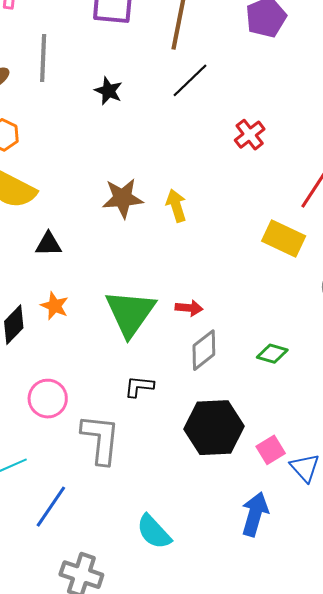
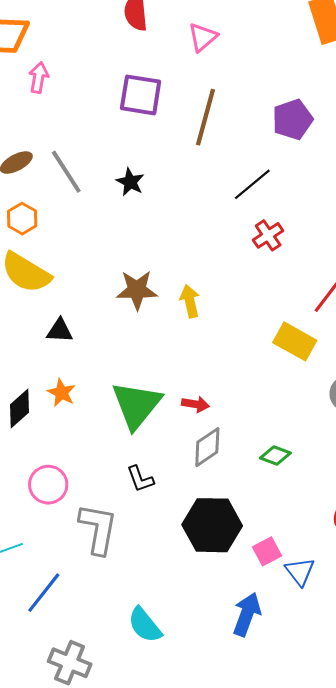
gray line: (43, 58) -> (66, 172), moved, turned -39
black line: (190, 80) -> (252, 184), moved
black L-shape: (139, 386) -> (140, 479), turned -120

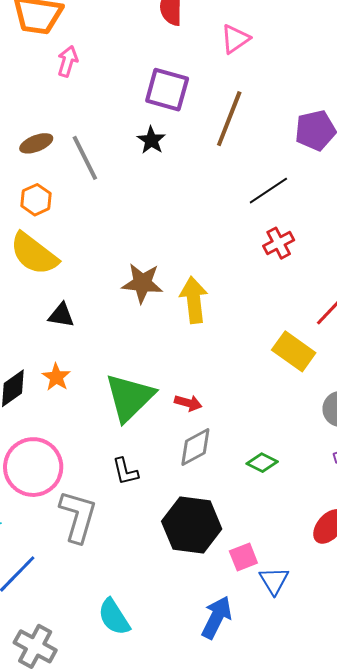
black star: (130, 182) -> (151, 140), moved
yellow arrow: (190, 301) -> (194, 300), size x1.4
pink circle: (48, 485) -> (33, 467), size x1.5

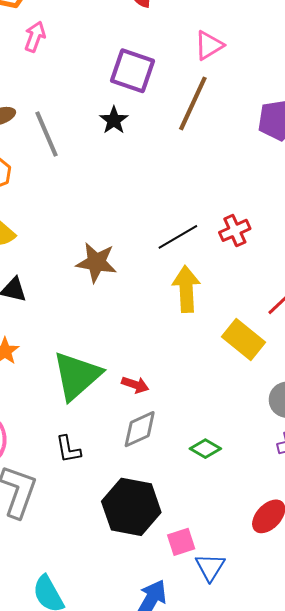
pink triangle: (235, 39) -> (209, 45), moved
black line: (268, 191) -> (178, 237), moved
yellow arrow: (194, 300) -> (186, 289), moved

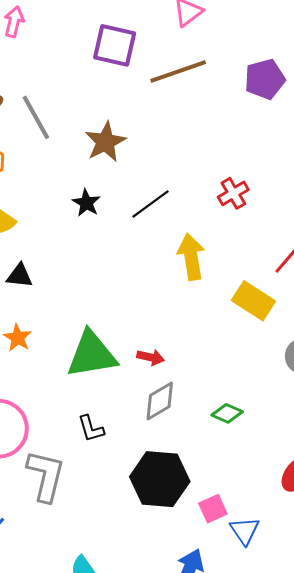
brown line: (193, 103) -> (178, 71), turned 52
black star: (114, 120) -> (86, 203), moved
black line: (178, 237) -> (150, 204), moved
brown star: (96, 262) -> (105, 142), moved, turned -30
green triangle: (77, 376) -> (92, 354), turned 38

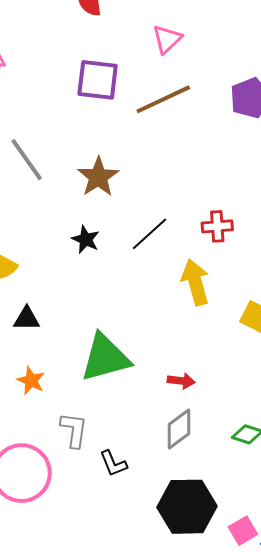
red cross: (233, 193) -> (217, 226), moved, turned 32
green triangle: (92, 354) -> (105, 358), moved
red arrow: (151, 357) -> (181, 381), moved
gray L-shape: (46, 476) -> (74, 430), moved, size x0.7

